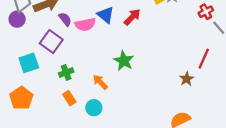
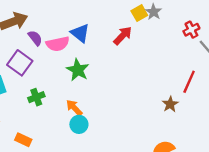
red arrow: (132, 17) -> (123, 36), moved
green star: (124, 61) -> (78, 70), moved
orange rectangle: (69, 98) -> (23, 140), moved, turned -32
cyan circle: (94, 108) -> (79, 124), moved

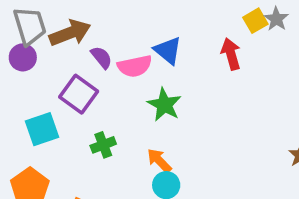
red arrow: (123, 36) -> (231, 54), turned -60

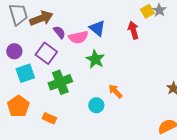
purple circle: (23, 57) -> (14, 51), moved
green cross: (103, 145) -> (60, 82), size x1.6
orange arrow: (159, 161) -> (115, 91), moved

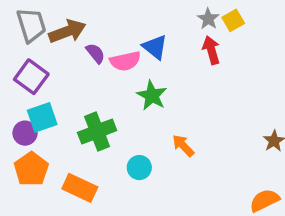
gray star: (159, 10) -> (208, 19), moved
purple circle: (14, 51) -> (25, 133), moved
purple square: (46, 53) -> (31, 77), moved
cyan circle: (96, 105) -> (139, 168), moved
orange rectangle: (49, 118) -> (80, 188), size x1.5

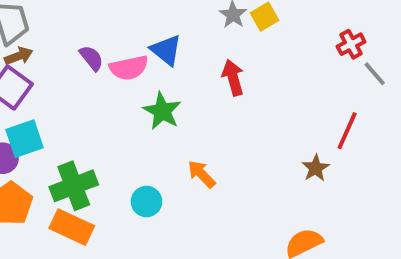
brown arrow: (67, 31) -> (19, 56), moved, size x0.6
red arrow: (211, 50) -> (233, 78), moved
green cross: (97, 132) -> (74, 186), moved

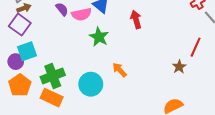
cyan circle: (146, 202) -> (91, 84), size x1.5

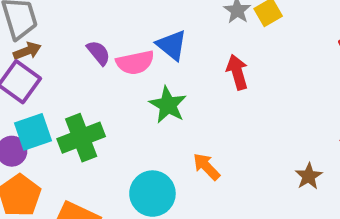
brown star: (179, 67) -> (309, 176), moved
green cross: (53, 76) -> (81, 138), moved

